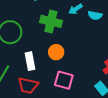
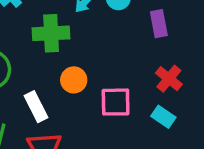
pink square: (64, 80) -> (116, 102), moved

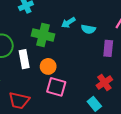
pink square: (116, 102) -> (56, 87), moved
white rectangle: (36, 107) -> (24, 59), moved

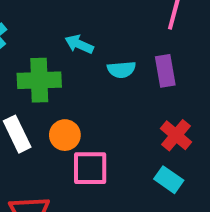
cyan arrow: (68, 23) -> (79, 44), turned 72
cyan semicircle: (88, 29) -> (121, 70), moved

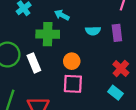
cyan arrow: (79, 44) -> (62, 15), moved
orange circle: (65, 135) -> (72, 61), moved

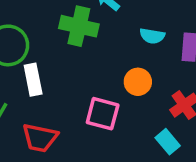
orange circle: (72, 61) -> (138, 82), moved
white rectangle: (34, 63) -> (33, 80), moved

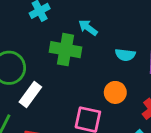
white rectangle: (33, 80) -> (30, 95), turned 50

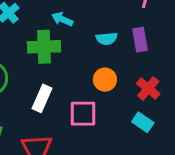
white rectangle: (30, 95) -> (42, 98), moved

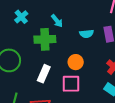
cyan arrow: (62, 19) -> (57, 21), turned -152
orange circle: (105, 80) -> (76, 62), moved

